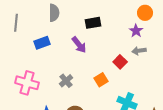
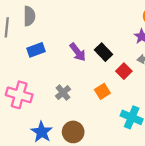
gray semicircle: (54, 13) -> (29, 16), moved
black rectangle: (93, 23) -> (104, 52), moved, turned 56

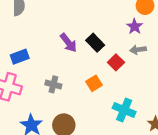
blue rectangle: (36, 50) -> (20, 57), moved
gray cross: (63, 93) -> (53, 84), turned -35

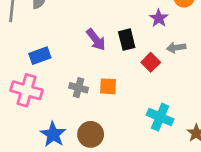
purple star: (135, 26) -> (159, 18), moved
black rectangle: (95, 43) -> (127, 40), turned 30
orange square: (94, 83) -> (108, 86), moved, turned 35

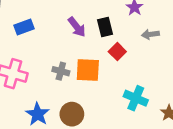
blue rectangle: (40, 56) -> (24, 27), moved
red square: (151, 62) -> (117, 52), moved
orange square: (108, 86) -> (88, 70), size x1.5

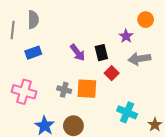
gray arrow: (150, 34) -> (139, 59), size x1.5

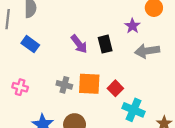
blue rectangle: (33, 53) -> (30, 44), turned 56
red square: (112, 73) -> (115, 88), moved
pink cross: (24, 92) -> (20, 87), size x0.6

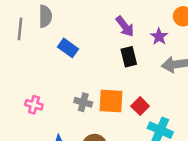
blue rectangle: (30, 44) -> (68, 48), moved
purple arrow: (79, 44) -> (125, 26), moved

